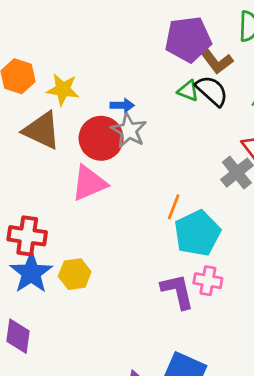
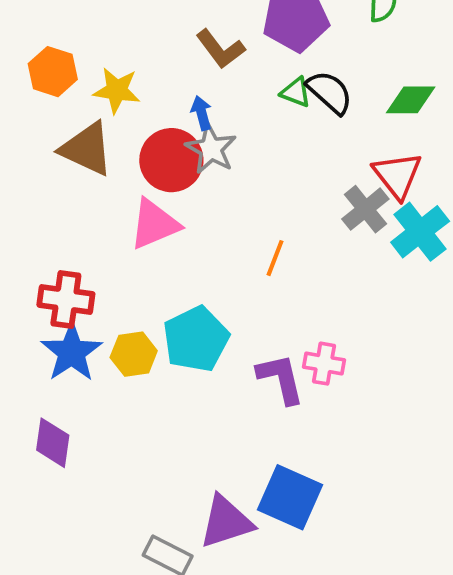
brown L-shape: (216, 60) -> (220, 49), moved
blue arrow: (122, 105) -> (202, 113), turned -105
cyan pentagon: (197, 233) -> (196, 339), moved

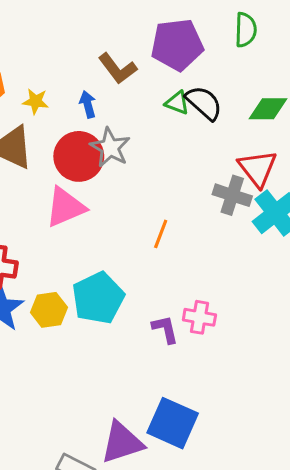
yellow star: (117, 90) -> (36, 101), size x0.7
blue arrow: (202, 113) -> (88, 104), moved
gray cross: (365, 209) -> (232, 195), turned -33
purple L-shape: (281, 379) -> (165, 329), size x0.7

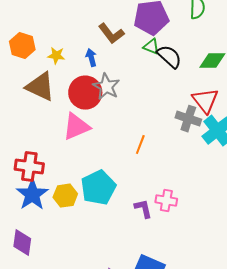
green triangle: (177, 103) -> (151, 47), moved

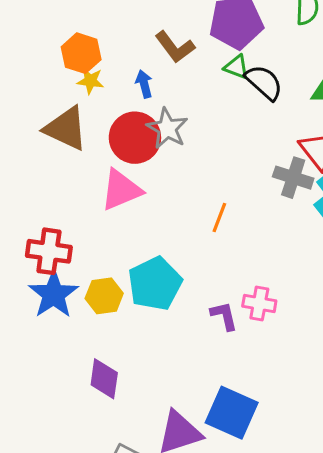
orange hexagon: (22, 46) -> (81, 53), moved
purple diamond: (22, 243) -> (104, 379), moved

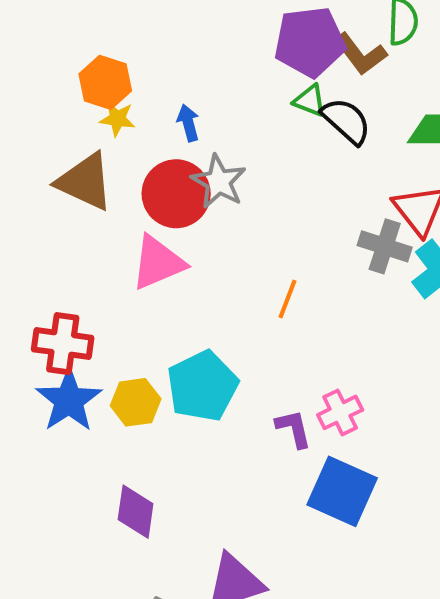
brown L-shape: (175, 47) -> (360, 54), moved
pink cross: (259, 304) -> (340, 412), turned -36
blue square: (232, 413) -> (342, 491), moved

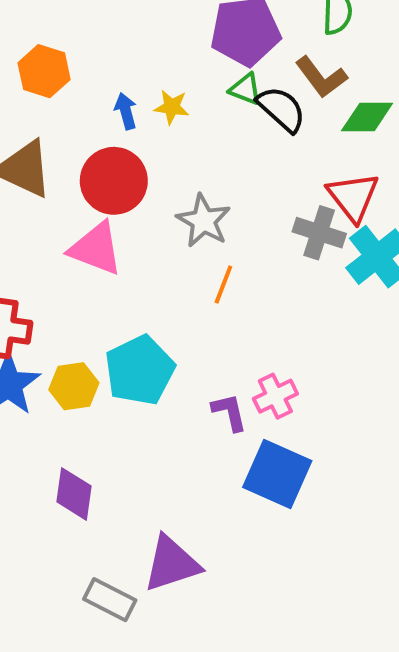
brown L-shape: (360, 54) -> (321, 77), moved
yellow star: (117, 119) -> (172, 107), moved
gray star: (219, 182) -> (204, 221), moved
pink triangle: (158, 263) -> (96, 249), turned 44

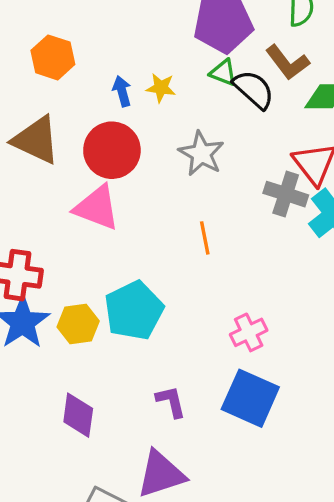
gray star: (204, 221) -> (201, 154), moved
orange line: (223, 285) -> (205, 238), turned -32
purple L-shape: (229, 412) -> (171, 402), moved

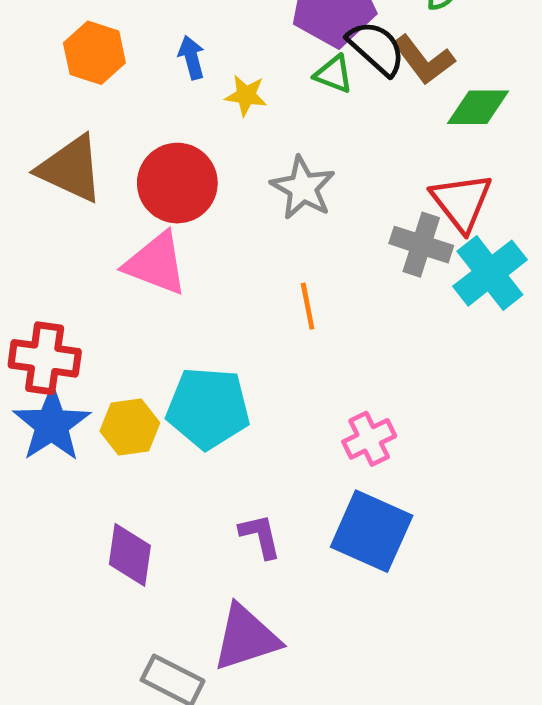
black semicircle: (254, 89) -> (376, 48), moved
blue arrow: (122, 91) -> (192, 57), moved
cyan pentagon: (134, 310) -> (208, 408), turned 30

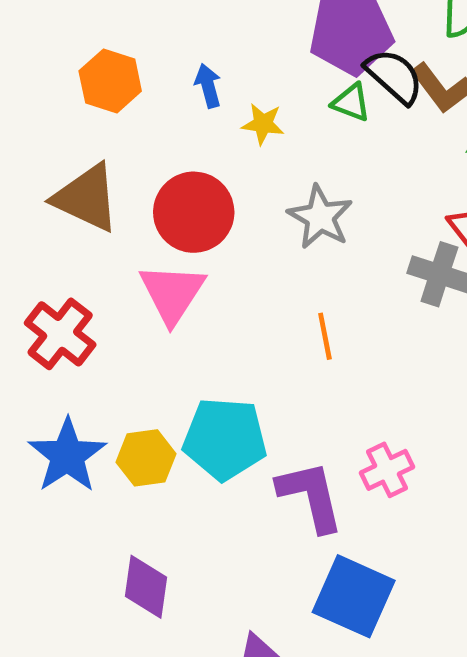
pink triangle: (156, 264) -> (172, 293), turned 42
red cross: (45, 358) -> (60, 334), moved, turned 30
blue square: (372, 531) -> (354, 596), moved
purple L-shape: (260, 536) -> (311, 496), moved, size x1.6

